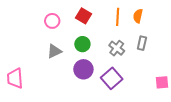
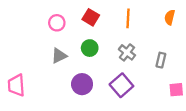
orange semicircle: (138, 16) -> (170, 17), moved
gray rectangle: (142, 43) -> (161, 60), moved
purple circle: (83, 69) -> (82, 84), moved

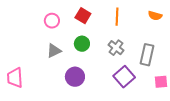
orange semicircle: (170, 17) -> (155, 16), turned -88
gray rectangle: (161, 60) -> (147, 55), size x1.5
purple square: (121, 85) -> (124, 77), moved

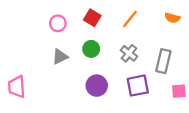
orange line: (117, 17) -> (130, 19), turned 36
purple circle: (75, 77) -> (97, 86), moved
purple square: (124, 77) -> (138, 86), turned 30

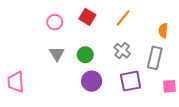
orange semicircle: (172, 18) -> (163, 31), moved, turned 80
green circle: (91, 49) -> (85, 55), moved
gray triangle: (60, 57) -> (57, 54), turned -35

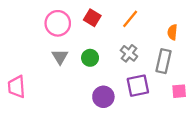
pink circle: (55, 22) -> (58, 23), size x1.5
purple circle: (92, 81) -> (103, 97), moved

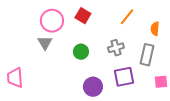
orange line: (130, 19) -> (127, 17), moved
gray cross: (129, 53) -> (116, 48), turned 35
gray triangle: (60, 57) -> (45, 43), moved

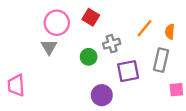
orange line: (127, 17) -> (145, 28), moved
gray cross: (116, 48) -> (112, 44), moved
purple square: (124, 77) -> (128, 71), moved

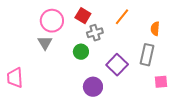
orange line: (145, 28) -> (122, 17), moved
gray cross: (112, 44) -> (95, 33), moved
purple square: (128, 71) -> (117, 65), turned -35

